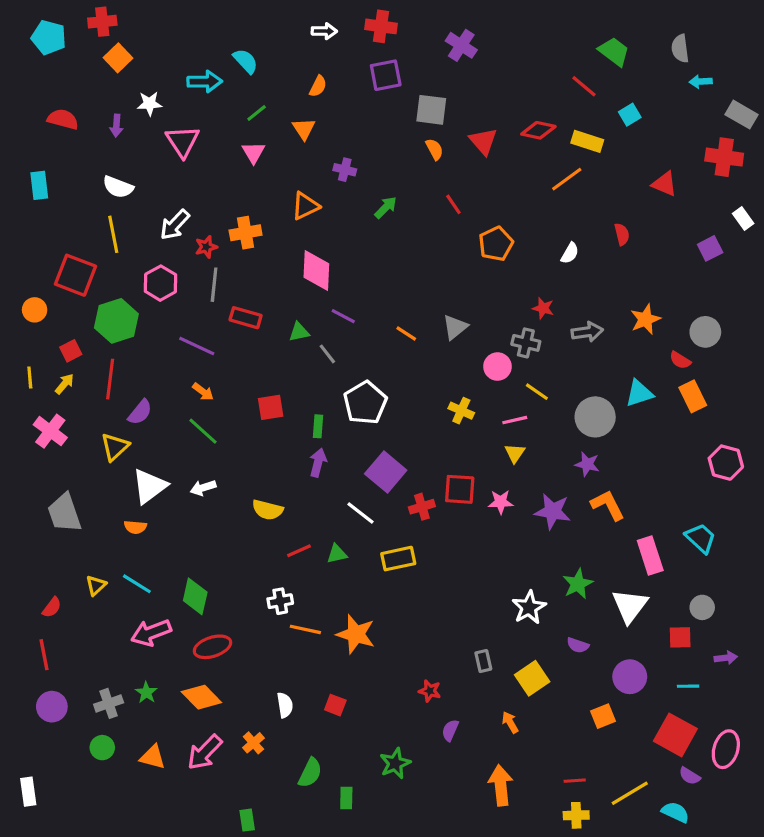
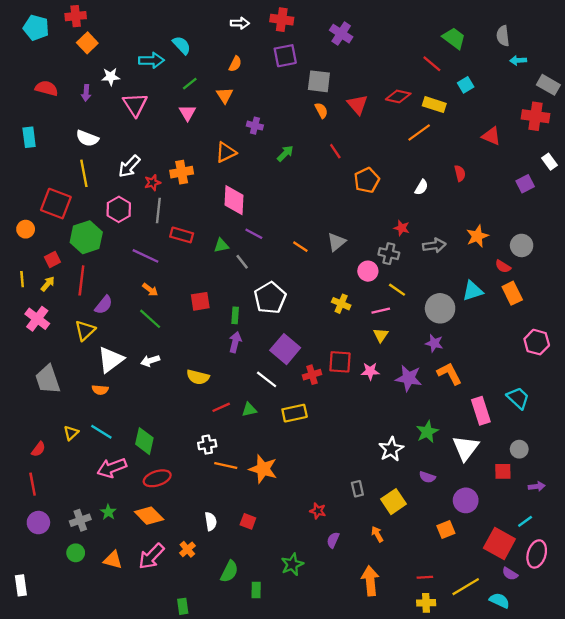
cyan line: (688, 686) -> (525, 521), moved, turned -35

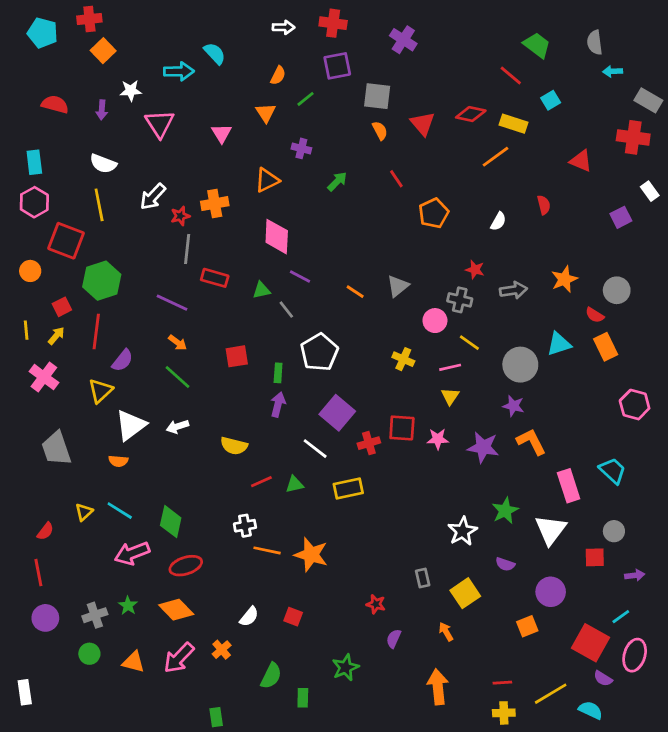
green line: (190, 84) -> (306, 99), moved
pink hexagon: (119, 209) -> (34, 202), moved
white semicircle: (211, 521) -> (249, 617), turned 48

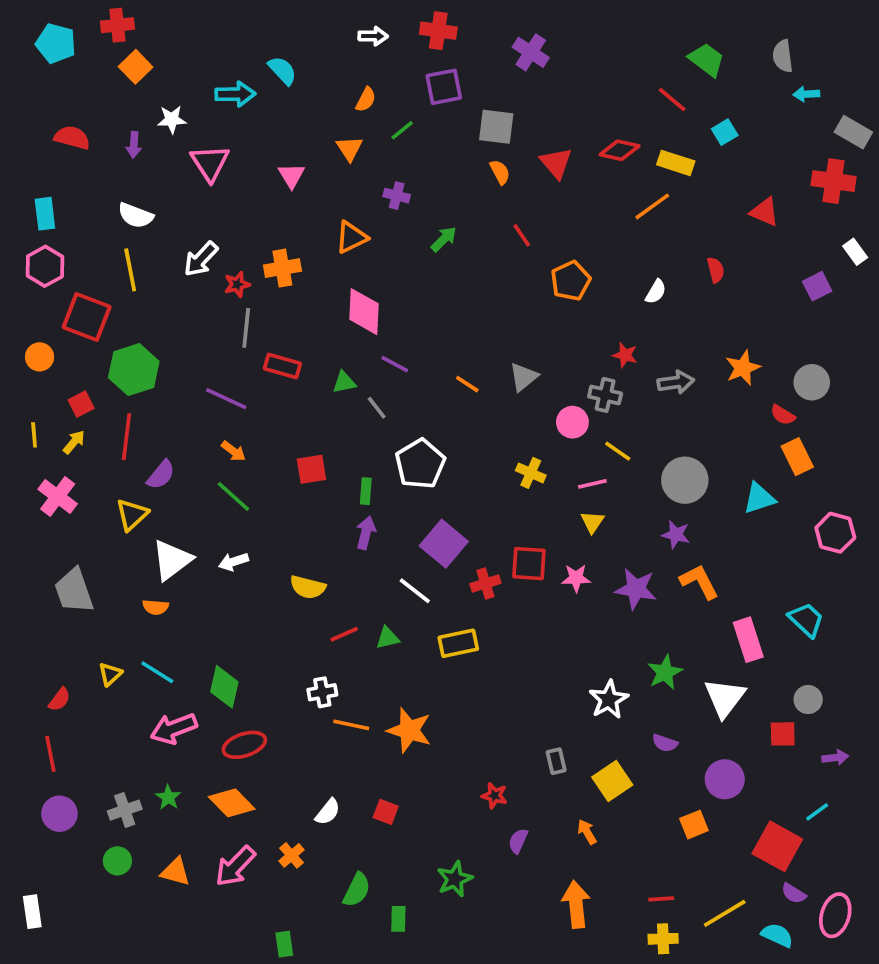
cyan triangle: (559, 344) -> (759, 498), moved
pink ellipse: (635, 655) -> (835, 915), moved

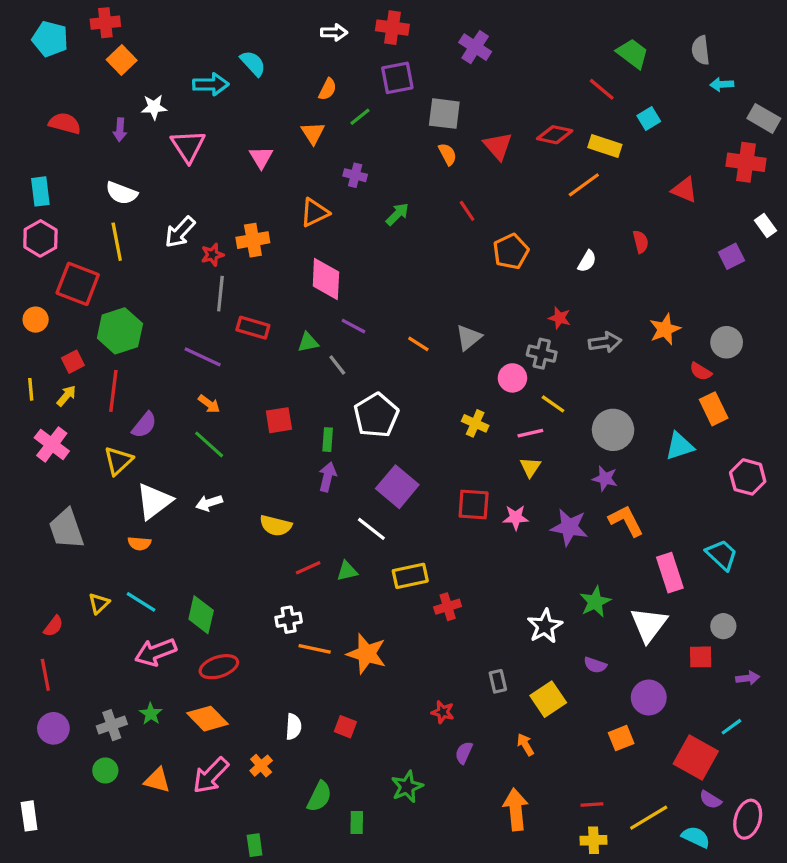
red cross: (485, 583) -> (448, 607), moved
white semicircle: (328, 812) -> (293, 727), turned -35

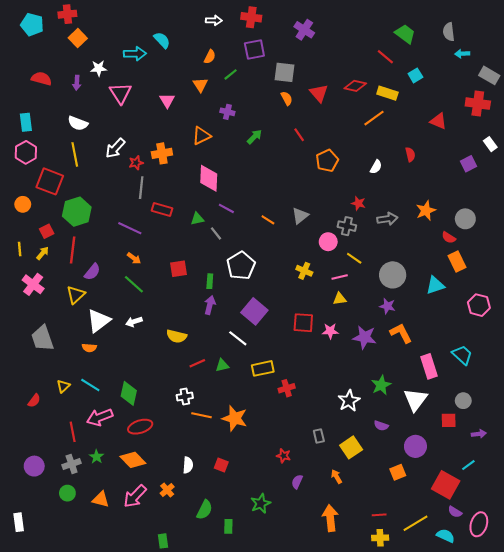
yellow triangle: (530, 467) -> (340, 299), turned 48
red line: (45, 675) -> (73, 432), moved

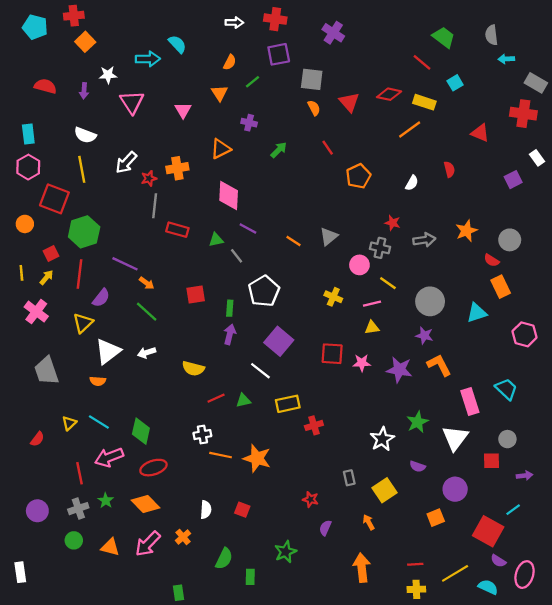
purple line: (130, 228) -> (125, 264), moved

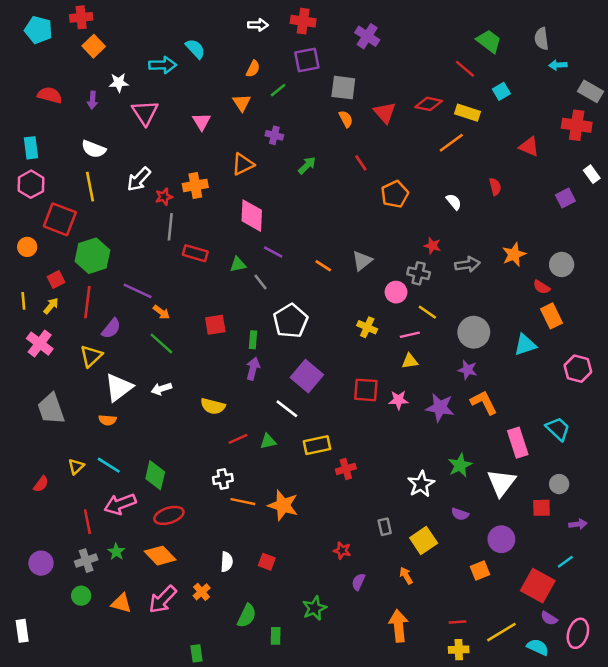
white semicircle: (412, 183) -> (454, 202), turned -70

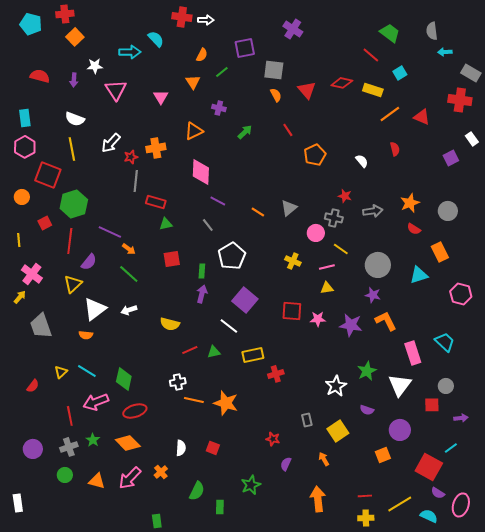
red cross: (303, 21) -> (182, 17), moved
orange line: (451, 143) -> (390, 114), moved
green triangle: (238, 264) -> (166, 224), moved
red semicircle: (542, 287) -> (414, 229), moved
yellow arrow: (51, 306) -> (20, 297), moved

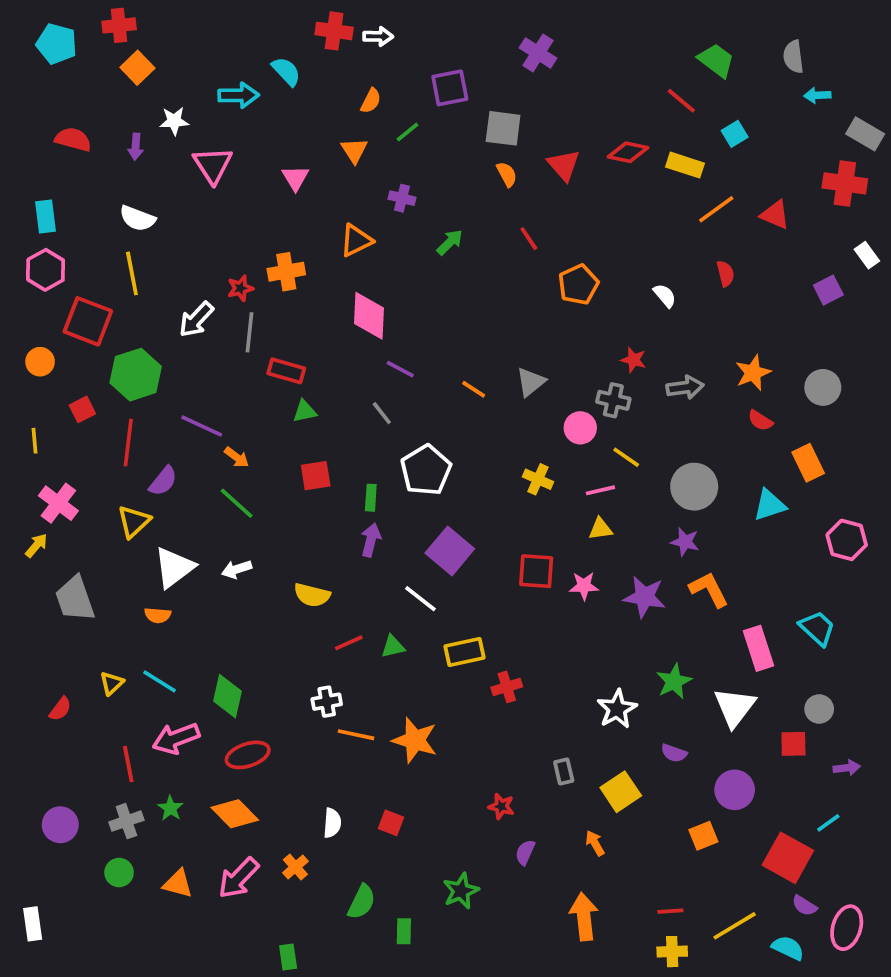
white arrow: (111, 143) -> (196, 319), moved

